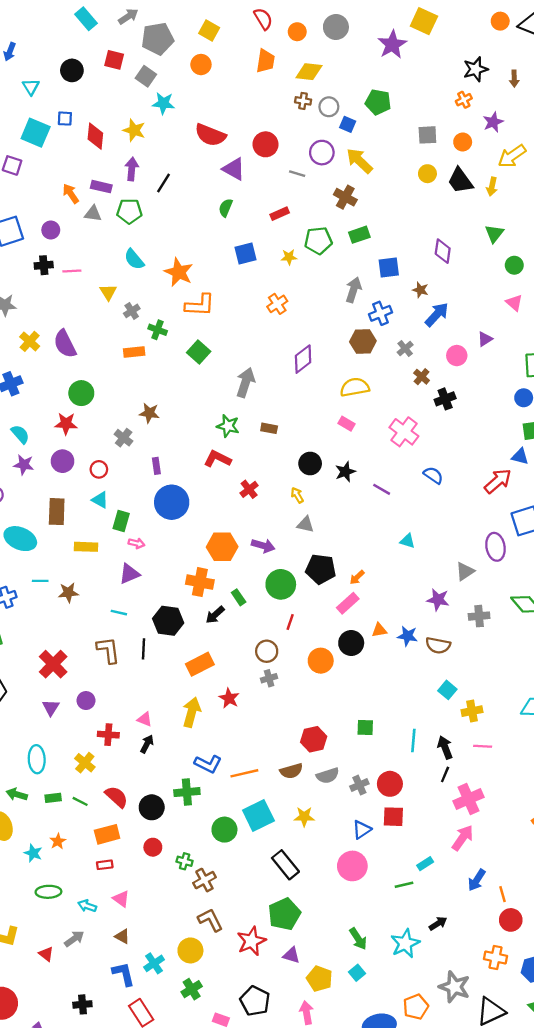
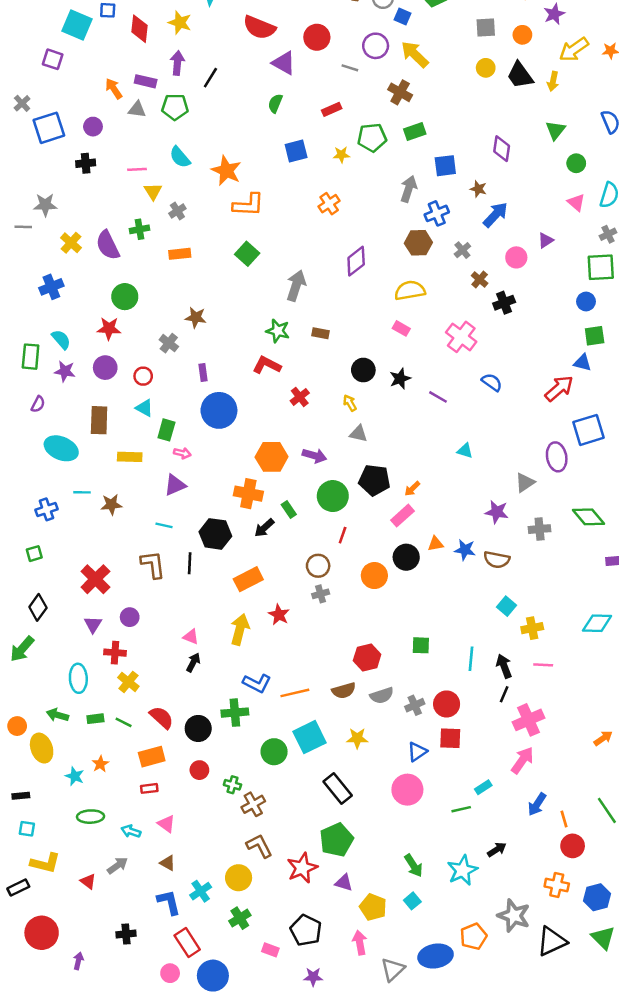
pink line: (72, 271) -> (137, 169), moved
green cross: (158, 330) -> (139, 229), moved, turned -30
red cross: (108, 735) -> (115, 653), moved

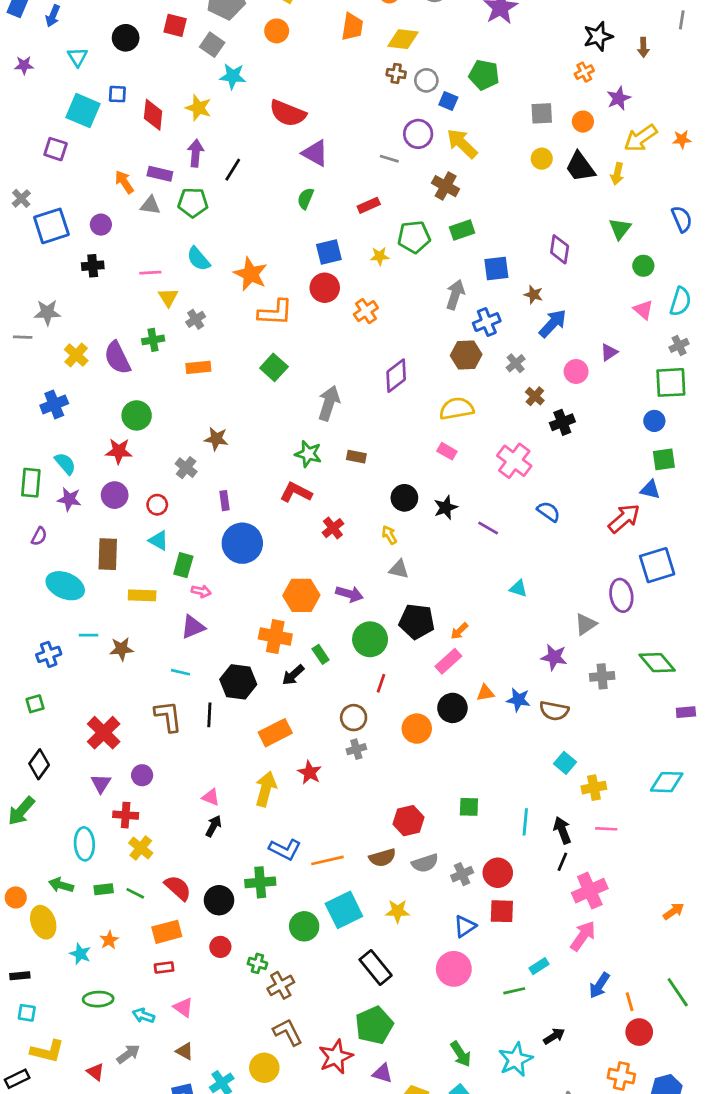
red circle: (317, 37) -> (325, 288), moved

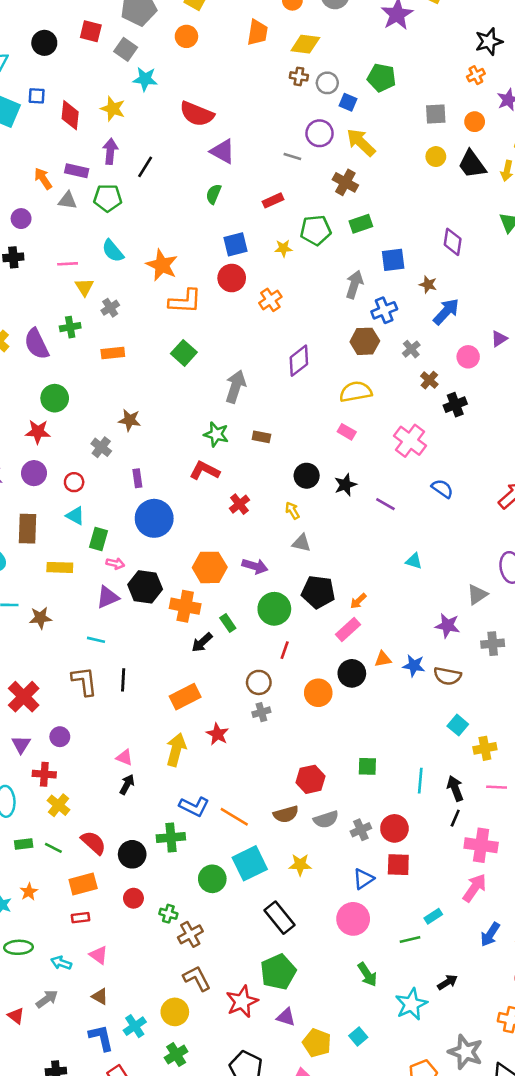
black hexagon: (238, 682) -> (145, 587), moved
orange line: (327, 860) -> (234, 817), turned 44
pink cross: (590, 891) -> (481, 845), turned 32
green arrow: (461, 1054) -> (367, 974), moved

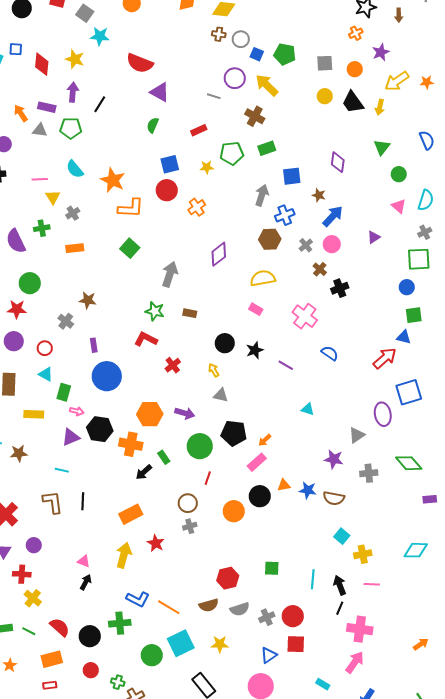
green pentagon: (382, 78) -> (285, 54), moved
pink circle: (468, 357) -> (332, 244), moved
cyan rectangle: (433, 916) -> (323, 684), turned 64

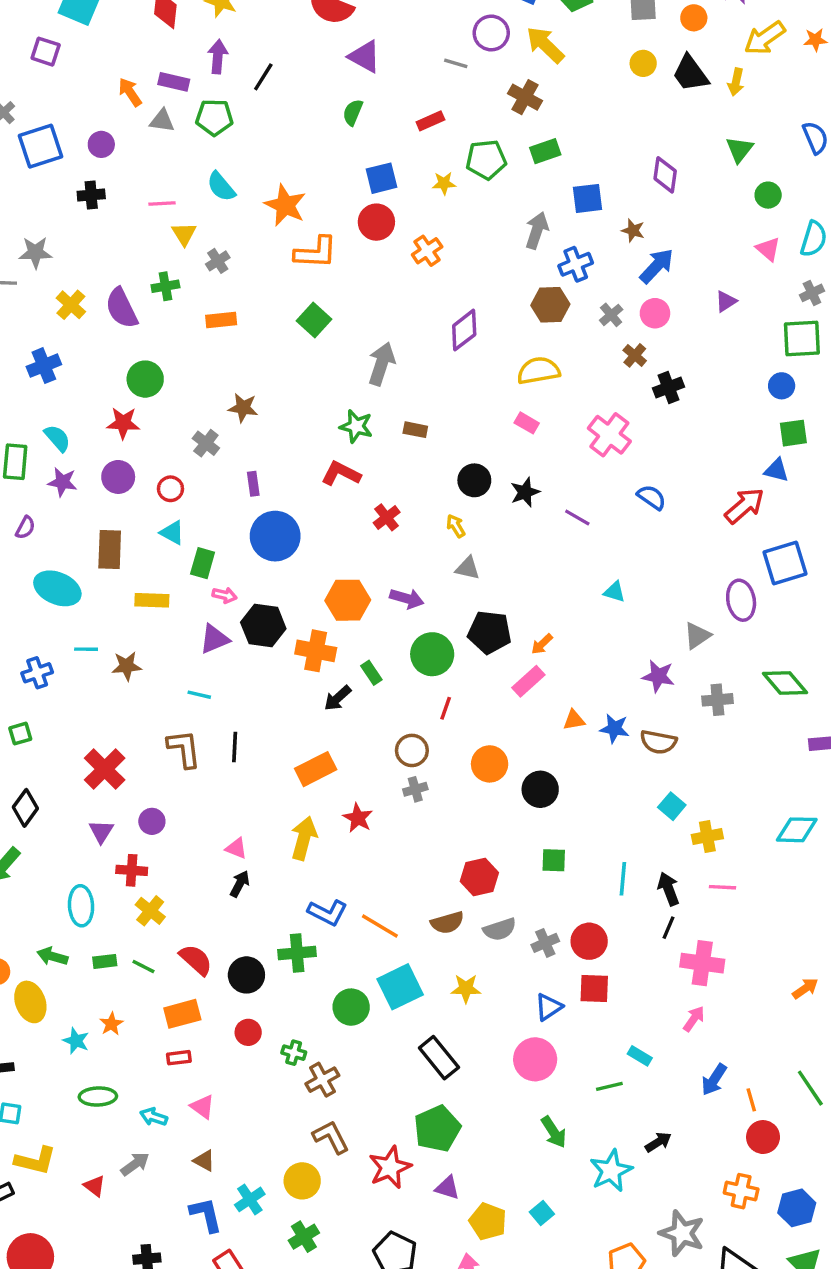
black circle: (260, 496) -> (540, 789), moved
pink arrow: (355, 662) -> (694, 1019), size x0.7

